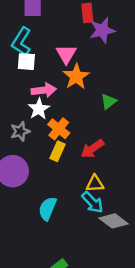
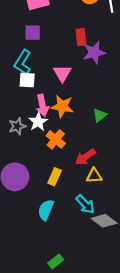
orange star: (76, 76) -> (62, 106), moved, turned -30
pink arrow: (44, 90) -> (42, 105), turned 85
gray star: (20, 131) -> (17, 126), moved
yellow rectangle: (57, 151) -> (55, 177), moved
yellow triangle: (95, 184) -> (94, 176), moved

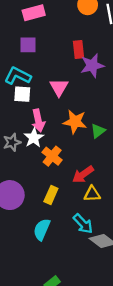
cyan L-shape: (23, 62) -> (18, 76), turned 85
orange star: (62, 106) -> (75, 122), moved

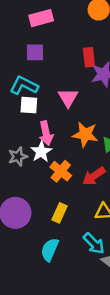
red arrow: (83, 174) -> (94, 176), moved

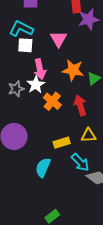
red arrow: (94, 176) -> (80, 105), turned 108
yellow rectangle: (60, 213) -> (62, 143), moved, turned 49

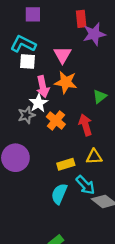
orange star: (73, 70) -> (66, 82), moved
gray star: (16, 89) -> (26, 115), moved
cyan semicircle: (43, 168) -> (59, 194), moved

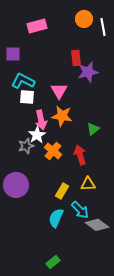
purple square: (33, 14) -> (13, 54), moved
yellow rectangle: (66, 164) -> (62, 191), turned -42

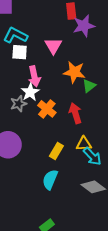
orange star: (62, 116) -> (74, 72), moved
cyan arrow: (80, 210) -> (92, 156), moved

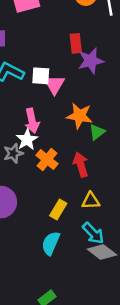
white square: (20, 52) -> (41, 76), moved
cyan arrow: (92, 156) -> (93, 233), moved

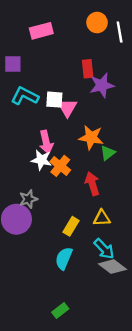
white star: (27, 140) -> (41, 160), turned -30
gray star: (13, 153) -> (28, 199), moved
orange cross: (47, 160) -> (60, 166), moved

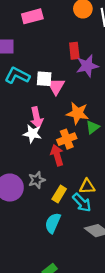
orange cross: (60, 166) -> (67, 139), moved, turned 30
red arrow: (92, 184) -> (57, 155), moved
gray star: (28, 199) -> (37, 180), moved
cyan arrow: (104, 249) -> (82, 203), moved

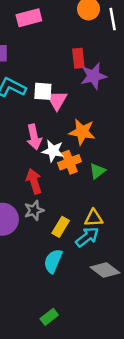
green triangle: (93, 127) -> (97, 171), moved
white star: (32, 134) -> (53, 151), moved
red arrow: (57, 155) -> (34, 181), moved
cyan arrow: (82, 203) -> (87, 237), turned -84

